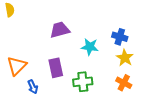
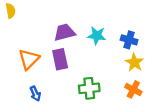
cyan star: (90, 47) -> (97, 36), moved
orange triangle: (17, 66) -> (29, 59), moved
purple rectangle: (56, 68) -> (60, 59), moved

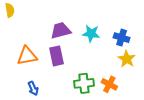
orange triangle: (29, 59) -> (27, 56), turned 35
orange cross: (133, 89) -> (109, 84), moved

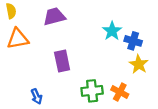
purple trapezoid: (61, 30) -> (54, 17), moved
cyan star: (91, 34) -> (112, 31), moved, turned 30
orange triangle: (27, 56) -> (18, 39), moved

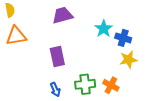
purple trapezoid: (54, 17) -> (62, 15), moved
yellow star: (139, 64) -> (128, 60), turned 30
blue arrow: (37, 96) -> (55, 89), moved

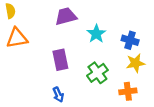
cyan star: (104, 29) -> (96, 34), moved
green cross: (85, 84) -> (97, 73), moved, turned -30
orange cross: (111, 85) -> (128, 91), moved, turned -35

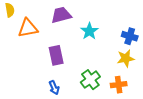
orange triangle: (17, 38) -> (28, 28), moved
blue cross: (130, 40) -> (130, 36), moved
green cross: (97, 73) -> (90, 80), moved

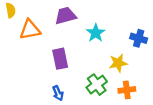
yellow star: (126, 58) -> (118, 63), moved

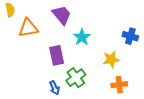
purple trapezoid: (65, 16) -> (62, 15), turned 65
cyan star: (96, 33) -> (82, 37), moved
green cross: (97, 85) -> (76, 78), moved

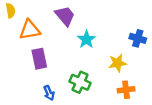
purple rectangle: (57, 55) -> (39, 59), moved
green cross: (76, 78) -> (80, 82), turned -30
blue arrow: (55, 88) -> (49, 93), moved

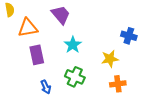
cyan star: (86, 39) -> (73, 45), moved

